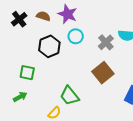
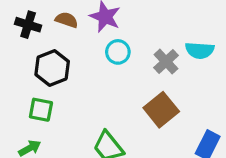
black cross: (19, 19) -> (28, 25), turned -35
black hexagon: (49, 46) -> (52, 68), moved

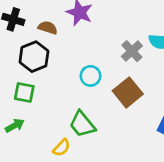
brown semicircle: (67, 20) -> (48, 28), moved
cyan circle: (118, 52) -> (90, 76), moved

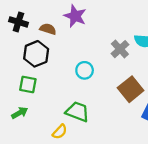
brown square: (128, 92) -> (131, 89), moved
green trapezoid: (82, 124) -> (77, 112), turned 150

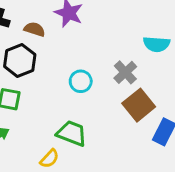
gray cross: (120, 49) -> (125, 72), moved

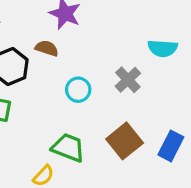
brown semicircle: (35, 29) -> (47, 48), moved
brown square: (139, 105) -> (125, 141), moved

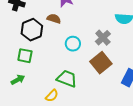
brown square: (125, 141) -> (101, 63), moved

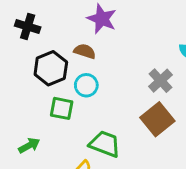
cyan circle: (73, 44) -> (86, 85), moved
green square: (25, 56) -> (62, 108), moved

